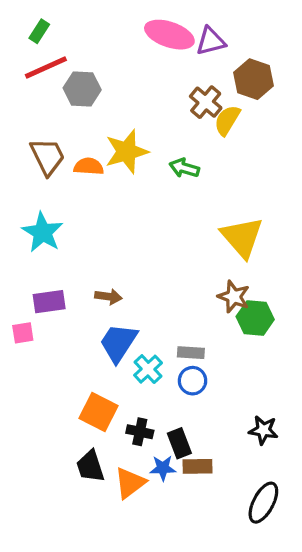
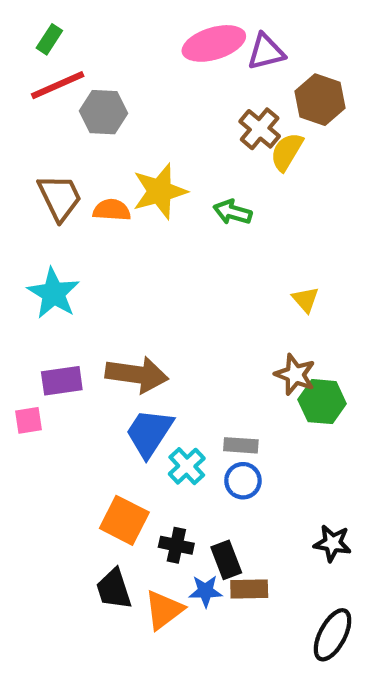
pink ellipse: (169, 35) -> (214, 43), turned -36
yellow triangle: (242, 237) -> (305, 300), size x0.5
brown arrow: (108, 297) -> (137, 375), size x1.8

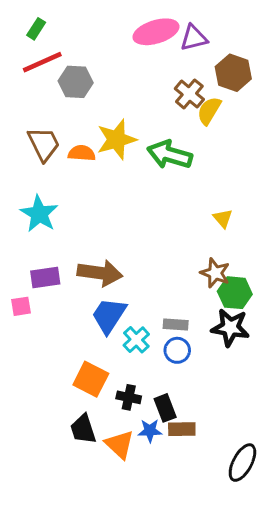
green arrow: (233, 212) -> (170, 155), size x1.6
black star: (333, 543) -> (230, 328), moved, size x1.4
orange triangle: (164, 610) -> (120, 444), turned -40

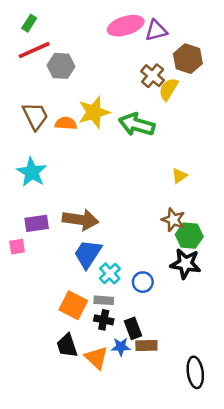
yellow triangle: (223, 218) -> (179, 176), turned 35
gray rectangle: (176, 325) -> (104, 300), moved
black ellipse: (242, 463) -> (195, 372), turned -36

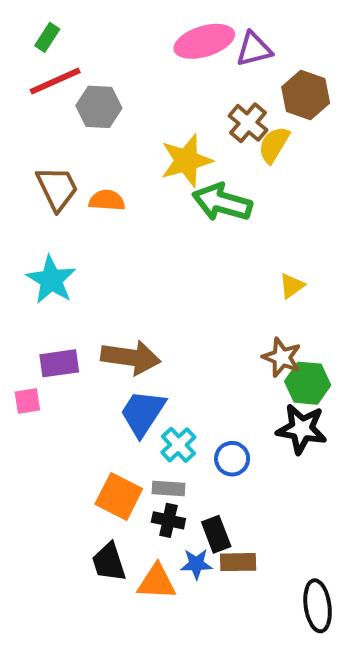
yellow star: (94, 112) -> (186, 161), moved
orange triangle: (96, 358) -> (157, 582), turned -40

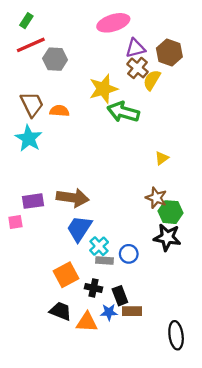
purple triangle: (254, 49) -> (135, 48), moved
cyan star: (51, 280) -> (29, 138), moved
gray rectangle: (168, 489) -> (105, 260), moved
orange square: (119, 496) -> (66, 275), turned 35
black trapezoid: (109, 562) -> (61, 311), turned 130

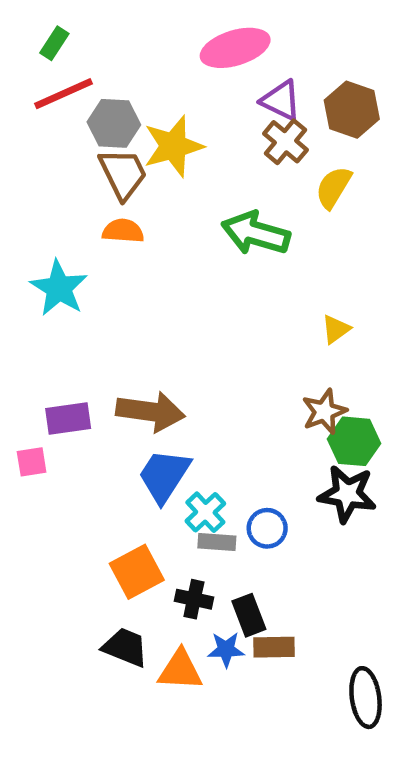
purple triangle: (135, 48) -> (281, 100), turned 40
yellow semicircle: (152, 80) -> (333, 187), moved
yellow star: (103, 89) -> (173, 146), moved
brown trapezoid: (32, 104) -> (123, 174), moved
brown star: (156, 198) -> (324, 412), turned 30

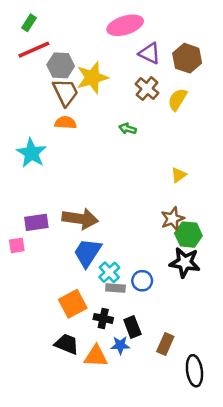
brown cross: (285, 142) -> (147, 89), moved
green arrow: (256, 233) -> (128, 129), moved, size x0.5
brown rectangle: (274, 647) -> (165, 344), moved, turned -65

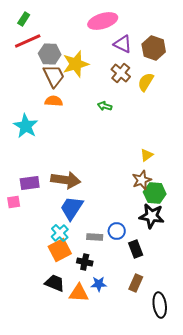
yellow triangle: (179, 175) -> (147, 155), moved
cyan cross: (109, 272) -> (60, 233), moved
black rectangle: (132, 327) -> (136, 249), moved

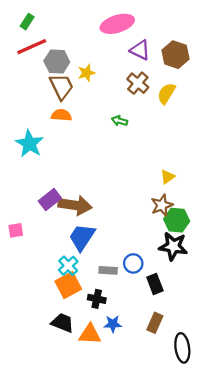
yellow star: (76, 64) -> (86, 73), size x0.6
purple rectangle: (30, 183) -> (50, 200), moved, turned -30

